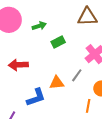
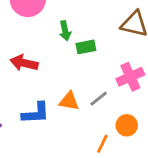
green arrow: (39, 26) -> (65, 31), moved, turned 80

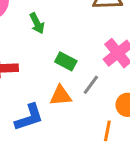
green rectangle: (86, 47) -> (66, 61), moved, turned 54

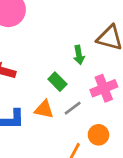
green arrow: (37, 23) -> (79, 55), moved

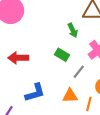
orange triangle: (44, 109) -> (70, 96), moved

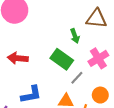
green rectangle: (62, 55) -> (62, 59), size x1.5

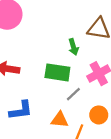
green rectangle: (62, 59) -> (57, 72), turned -30

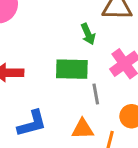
gray line: (73, 94) -> (96, 94), turned -49

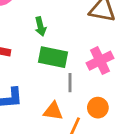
green arrow: (88, 34) -> (40, 27), moved

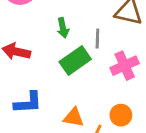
green rectangle: (53, 57) -> (75, 60), turned -48
gray line: (70, 83) -> (97, 39), moved

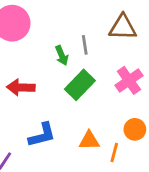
gray line: (97, 39) -> (85, 45), moved

